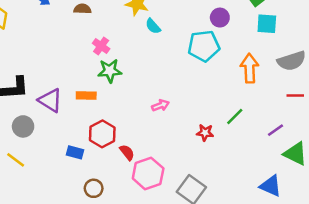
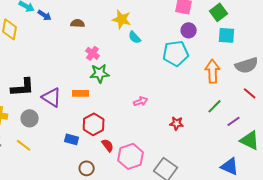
red line: (295, 96) -> (250, 93), turned 40
green line: (235, 117) -> (215, 106), moved
red semicircle: (127, 152) -> (108, 145), moved

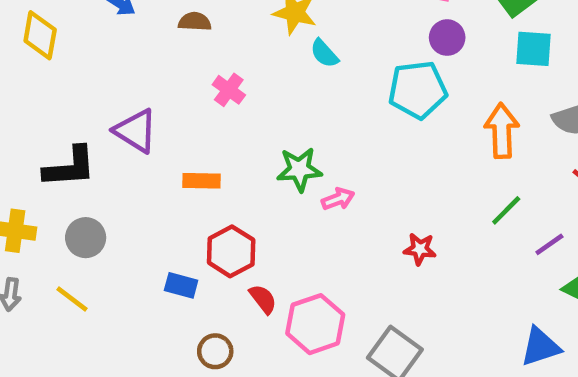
green star: (100, 73) -> (299, 169), moved
purple triangle: (52, 97) -> (136, 131), moved
blue triangle: (230, 166) -> (540, 347), turned -42

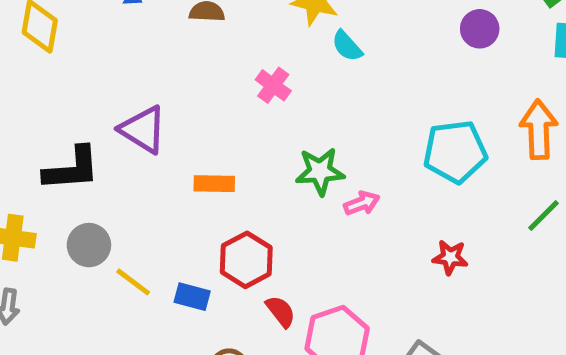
pink cross: (229, 90) -> (273, 85), moved
cyan pentagon: (418, 90) -> (455, 152), moved
yellow line: (72, 299) -> (133, 282), moved

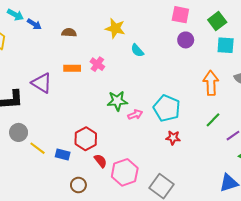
cyan semicircle: (347, 46) -> (137, 50), moved
cyan pentagon: (455, 152) -> (167, 108), moved, turned 30
orange rectangle: (214, 184) -> (72, 68), moved

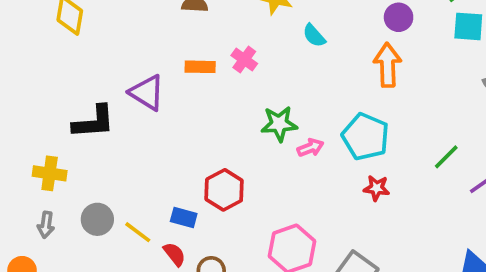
orange arrow: (211, 83) -> (388, 65), moved
gray circle: (19, 132) -> (97, 219), moved
yellow line: (37, 148) -> (138, 232), moved
red semicircle: (101, 161) -> (174, 254), moved

